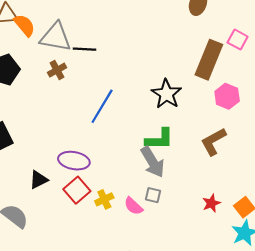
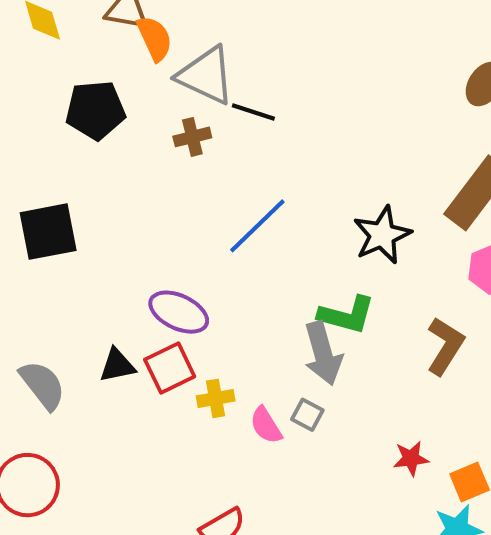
brown L-shape: (213, 142) -> (445, 346), turned 136
black triangle: (39, 180) -> (117, 365), moved

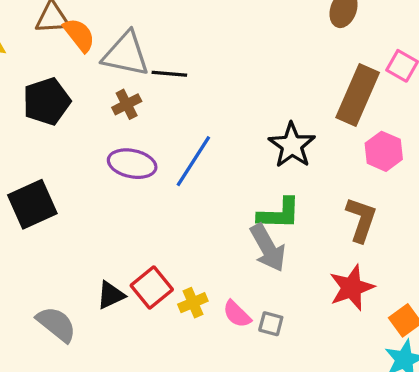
purple ellipse: (179, 312) -> (132, 164), moved
gray square: (307, 415) -> (271, 324), moved
red star: (411, 458) -> (352, 288), moved, size x1.6

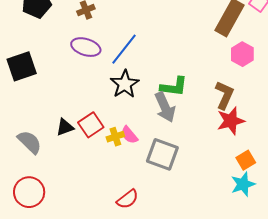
black star: (292, 145) -> (125, 84), moved
red star: (352, 288) -> (231, 121), moved
pink semicircle: (237, 314) -> (129, 135), moved
gray square: (271, 324) -> (162, 154), size x2.0

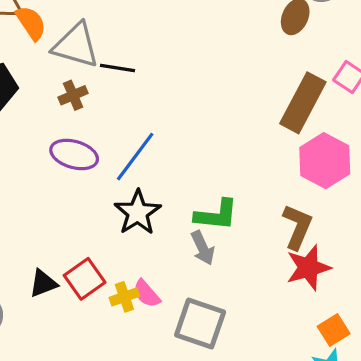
pink hexagon: (242, 54) -> (325, 161), size x1.4
gray arrow: (165, 107) -> (203, 248), size x0.7

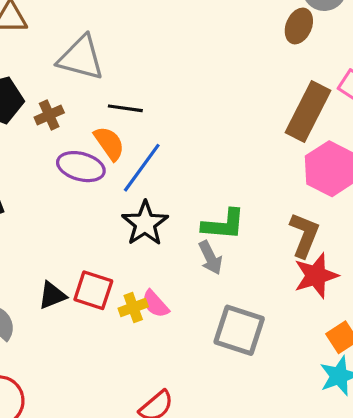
orange semicircle: (31, 23) -> (109, 143), moved
black line: (118, 68) -> (125, 108), moved
brown cross: (73, 95) -> (49, 115), moved
red square: (85, 279) -> (93, 290), turned -36
gray square: (200, 323) -> (239, 330), moved

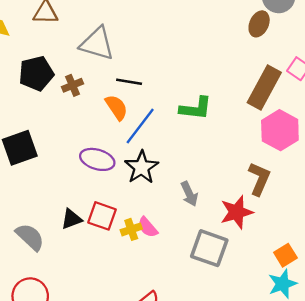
purple ellipse: (81, 167) -> (97, 159), moved
green L-shape: (223, 224) -> (196, 108), moved
red star: (316, 276) -> (237, 212), moved

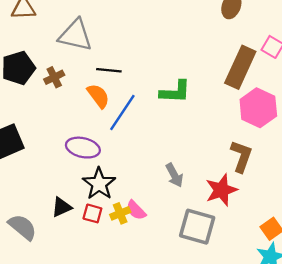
black star: (142, 167) -> (99, 184), moved
red square: (102, 216) -> (92, 213), moved, size x0.7

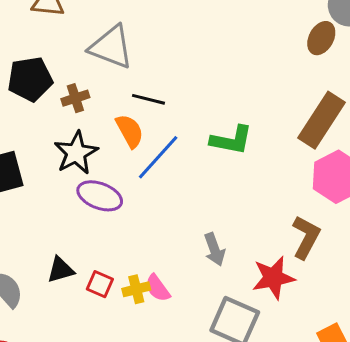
black star: (99, 184) -> (76, 153), moved

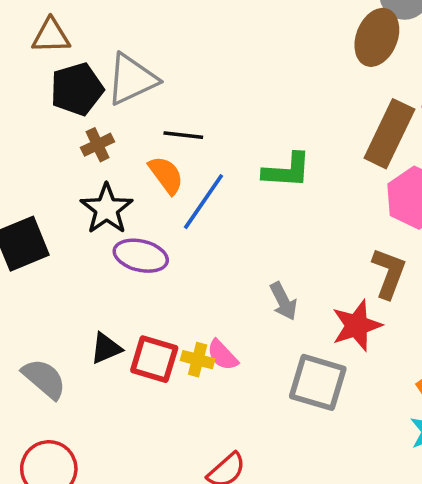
brown ellipse: (321, 38) -> (377, 37), size x1.4
gray triangle: (111, 47) -> (132, 79), turned -39
black pentagon: (30, 79) -> (77, 89), moved
red square: (100, 284) -> (154, 359), size x1.5
yellow cross: (136, 289) -> (198, 360), turned 36

